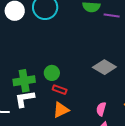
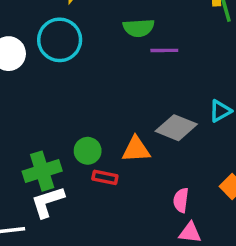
purple line: (112, 16) -> (164, 50), moved
orange triangle: (61, 110) -> (136, 149), moved, turned 30

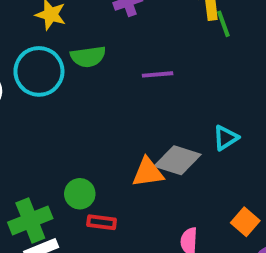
green semicircle: (139, 28) -> (88, 57), moved
orange triangle: (136, 149) -> (148, 172), moved

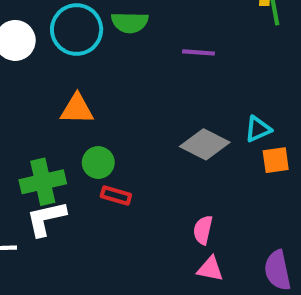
orange triangle: (148, 172) -> (77, 109), moved
orange square: (245, 222) -> (276, 160), moved, turned 32

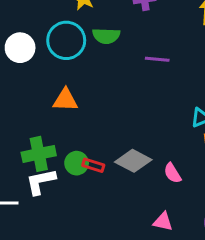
gray diamond: (205, 144) -> (133, 161), moved
green circle: (98, 163) -> (77, 163), moved
pink semicircle: (203, 230) -> (173, 173), moved, turned -45

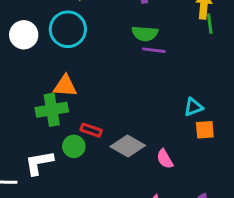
green semicircle: (106, 36) -> (145, 33), moved
green cross: (39, 154) -> (52, 110), moved
red rectangle: (93, 165) -> (91, 130), moved

